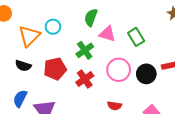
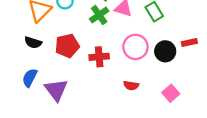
green cross: (85, 50) -> (99, 15), moved
red cross: (85, 79) -> (99, 57), turned 30

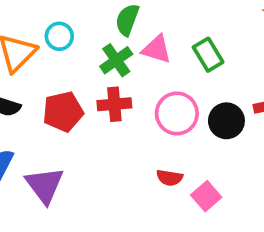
red cross: (99, 57) -> (114, 104), moved
pink square: (171, 93) -> (206, 196), moved

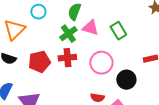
cyan circle: (59, 36) -> (38, 12), moved
black circle: (226, 121) -> (126, 80), moved

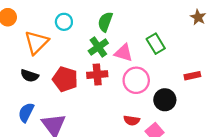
pink triangle: (90, 28) -> (124, 53), moved
red pentagon: (39, 62) -> (65, 79), turned 30

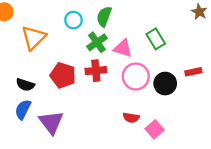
cyan circle: (64, 22) -> (73, 20), moved
black semicircle: (30, 76) -> (25, 85), moved
black circle: (165, 100) -> (165, 84), moved

